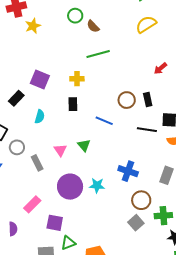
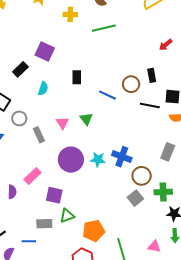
yellow cross: (77, 79) -> (70, 14), moved
brown circle: (127, 100) -> (131, 84), moved
blue cross: (128, 171) -> (122, 157), moved
purple semicircle: (13, 229) -> (12, 192), moved

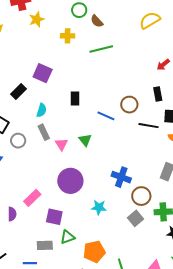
black rectangle: (152, 75) -> (158, 94), moved
gray rectangle: (39, 135) -> (44, 132), moved
cyan star: (98, 159) -> (99, 207), moved

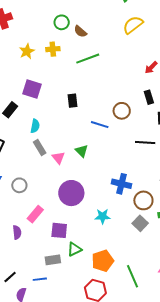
yellow star: (37, 19) -> (27, 51), moved
black rectangle: (75, 98) -> (72, 101), moved
black line: (149, 126) -> (145, 142), moved
gray circle: (18, 141) -> (19, 185), moved

